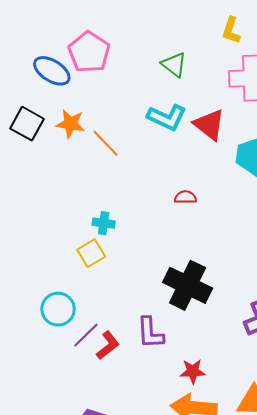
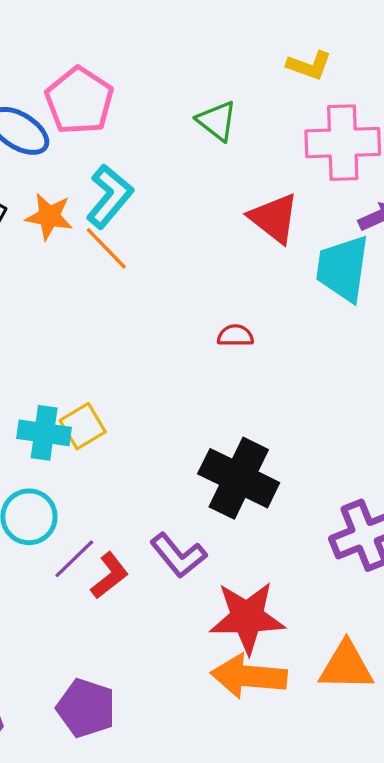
yellow L-shape: (231, 30) -> (309, 65), turned -88
cyan L-shape: (167, 117) -> (110, 196), moved, turned -75
cyan cross: (104, 223) -> (44, 433), moved, size x1.4
purple L-shape: (150, 333) -> (178, 555), turned -36
red star: (193, 371) -> (247, 617), size x1.8

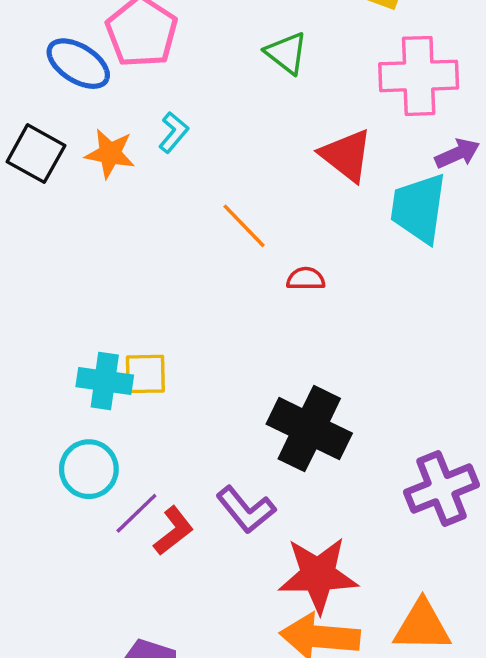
cyan L-shape: (110, 196) -> (173, 132), size x0.6
orange line: (106, 248) -> (244, 226), moved
yellow square: (83, 426) -> (145, 374), turned 30

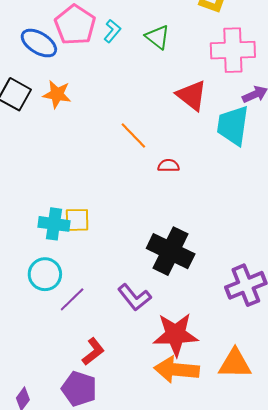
cyan L-shape: (173, 132) -> (112, 31), moved
red L-shape: (173, 531) -> (93, 352), moved

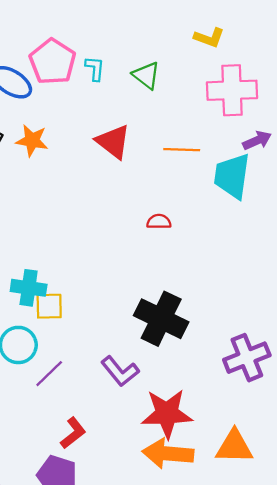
cyan L-shape: (112, 31) -> (95, 68), turned -35
red triangle: (192, 95) -> (113, 142), moved
orange line: (133, 136) -> (182, 150), moved, turned -44
yellow square: (77, 220) -> (49, 306), moved

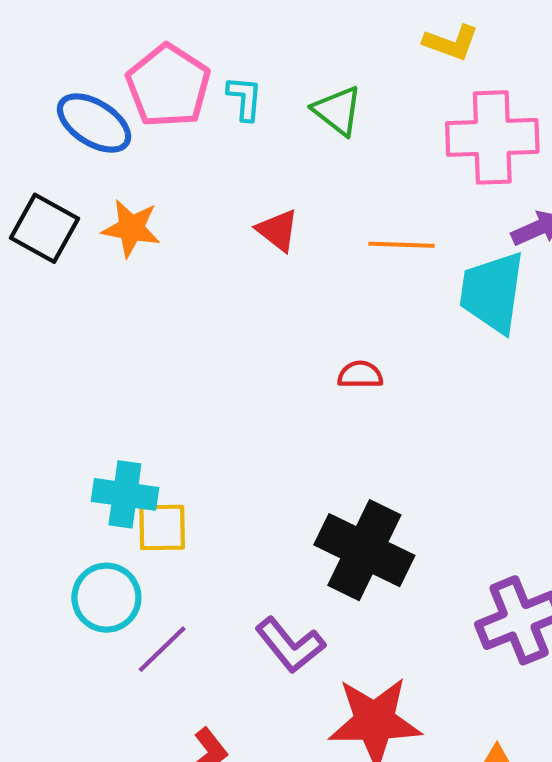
red triangle: (113, 142) -> (278, 230), size x0.7

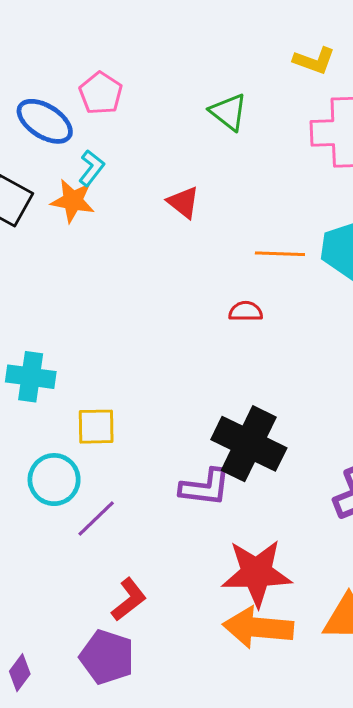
pink pentagon: (168, 86) -> (101, 93), size x0.7
cyan L-shape: (245, 98) -> (91, 168), moved, turned 33
orange line: (402, 245) -> (280, 254), moved
cyan cross: (125, 494) -> (31, 377), moved
purple L-shape: (290, 645) -> (205, 487), moved, turned -44

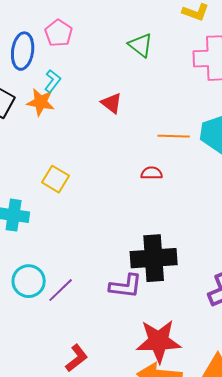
blue ellipse: (45, 121) -> (23, 51), turned 66
yellow square: (96, 427) -> (56, 179), moved, turned 32
black cross: (249, 444) -> (154, 258), turned -30
purple line: (96, 518) -> (61, 290), moved

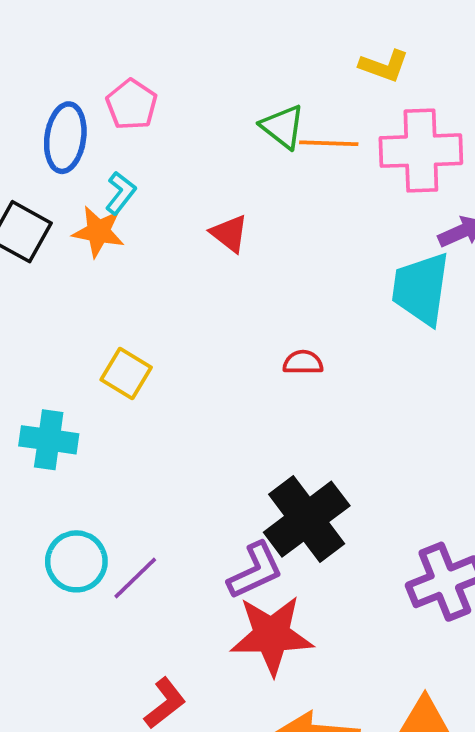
orange line: (174, 136) -> (329, 143), moved
black cross: (154, 258) -> (307, 519), turned -33
purple L-shape: (126, 286) -> (255, 571), turned -32
red star: (159, 341) -> (272, 635), moved

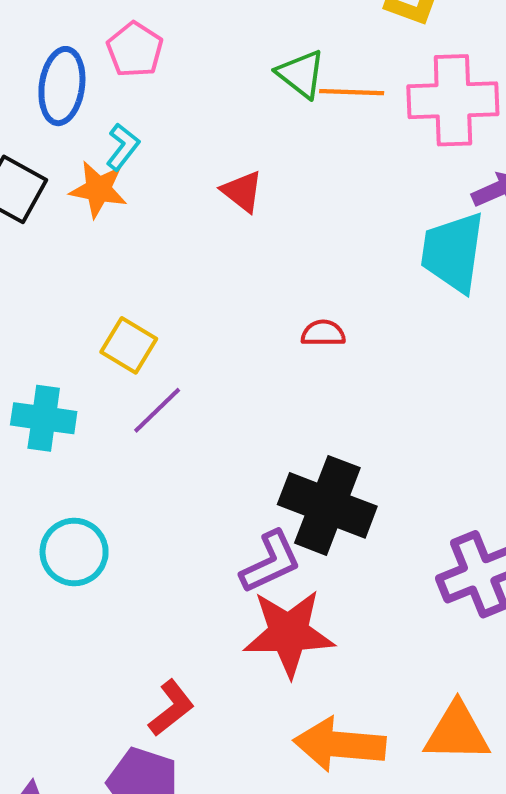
black cross: (307, 519) -> (327, 505), turned -32
purple line: (135, 578) -> (157, 410), moved

